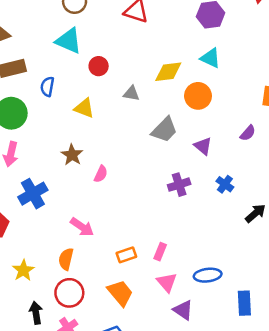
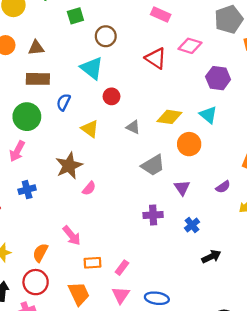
brown star: (72, 155) -> (69, 166), size x1.4
blue cross: (33, 194) -> (27, 190), size x0.7
pink arrow: (82, 227) -> (72, 236), moved

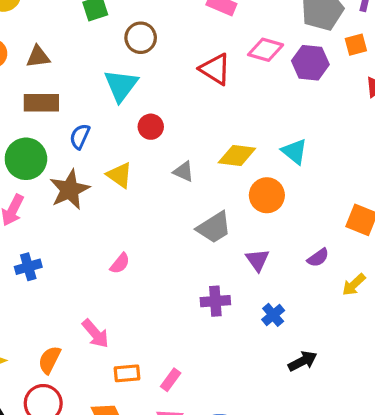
cyan triangle: (92, 68) -> (121, 85), turned 30
purple hexagon: (218, 78) -> (310, 63), moved
brown star: (69, 166) -> (70, 190), moved

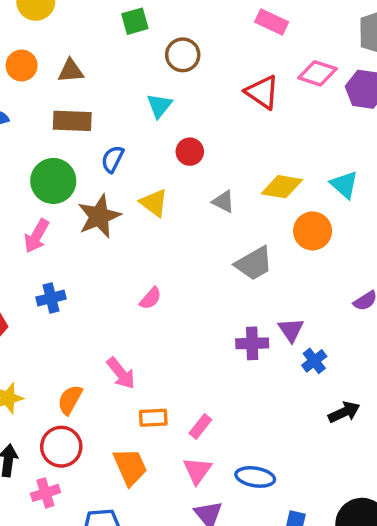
cyan triangle: (121, 85) -> (159, 106), size x0.7
purple triangle: (257, 260) -> (291, 330), moved

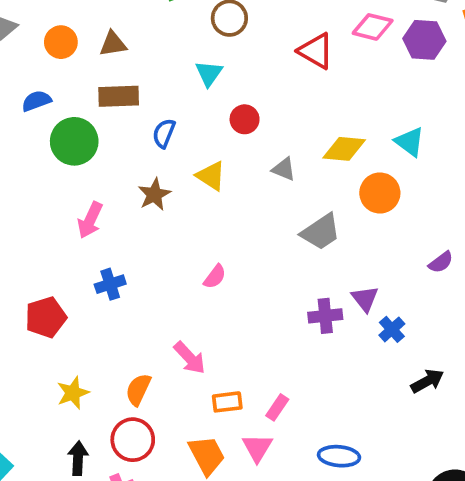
green circle: (53, 181) -> (74, 141), moved
brown star: (99, 216) -> (154, 194), size x0.7
pink triangle: (197, 471) -> (257, 448), moved

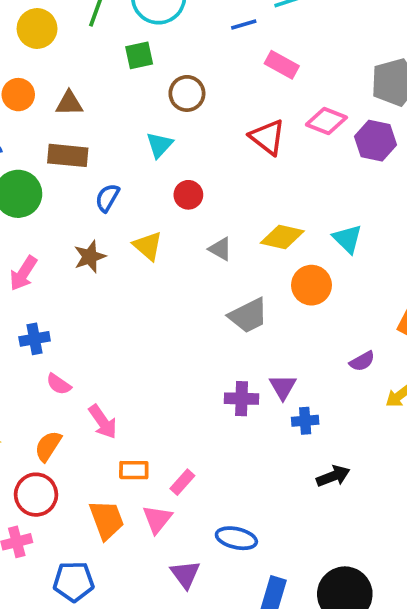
pink semicircle: (215, 277) -> (59, 384), moved, turned 80
blue cross: (392, 329) -> (305, 421), turned 30

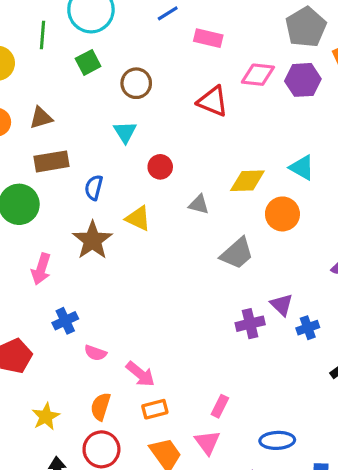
brown star: (90, 257) -> (92, 240), size x1.4
orange rectangle: (134, 470) -> (155, 409), moved

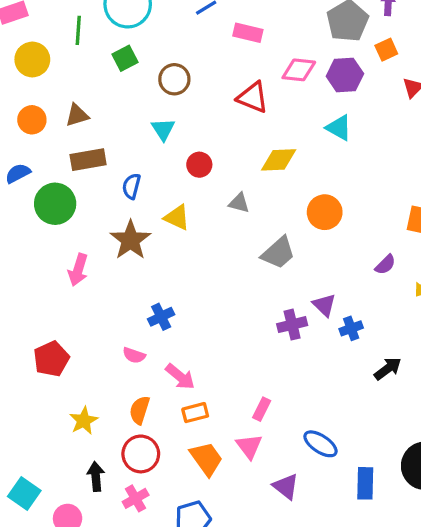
cyan triangle: (302, 168) -> (339, 128), moved
yellow diamond: (247, 181) -> (279, 160), moved
blue cross: (65, 321) -> (161, 317), moved
blue ellipse: (277, 440) -> (320, 444), turned 36

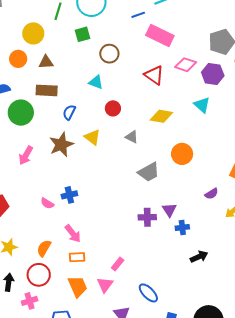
pink rectangle: (248, 33) -> (160, 35), size x1.5
yellow circle: (32, 59) -> (33, 33), moved
cyan triangle: (163, 129) -> (96, 82), turned -49
pink semicircle: (134, 355) -> (47, 203), moved

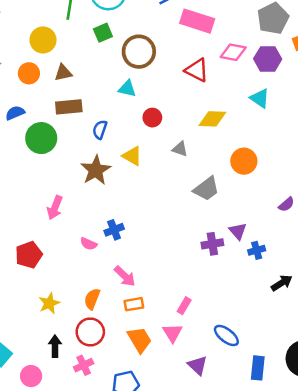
brown circle: (109, 54) -> (139, 52), size x1.4
pink arrow: (26, 155) -> (55, 208), moved

